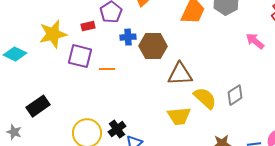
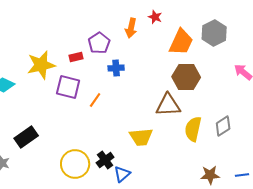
brown hexagon: (153, 46) -> (186, 77), moved
orange line: (107, 69) -> (95, 100), turned -56
yellow semicircle: (205, 98) -> (193, 129), turned -120
yellow trapezoid: (179, 116) -> (141, 137), moved

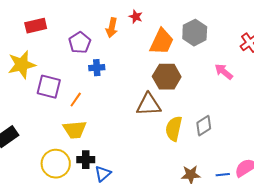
red rectangle: (76, 57) -> (36, 26), moved, size x1.5
yellow trapezoid: (141, 137) -> (75, 130), moved
black cross: (105, 160) -> (86, 160), turned 36

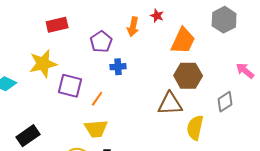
gray hexagon: (195, 33) -> (224, 20), moved
gray diamond: (204, 126) -> (225, 102), moved

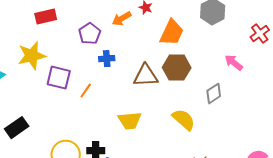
orange arrow: (133, 27) -> (122, 19), turned 48
brown triangle: (170, 104) -> (146, 76), moved
yellow semicircle: (195, 128) -> (184, 120), turned 120
yellow trapezoid: (96, 129) -> (130, 121), moved

